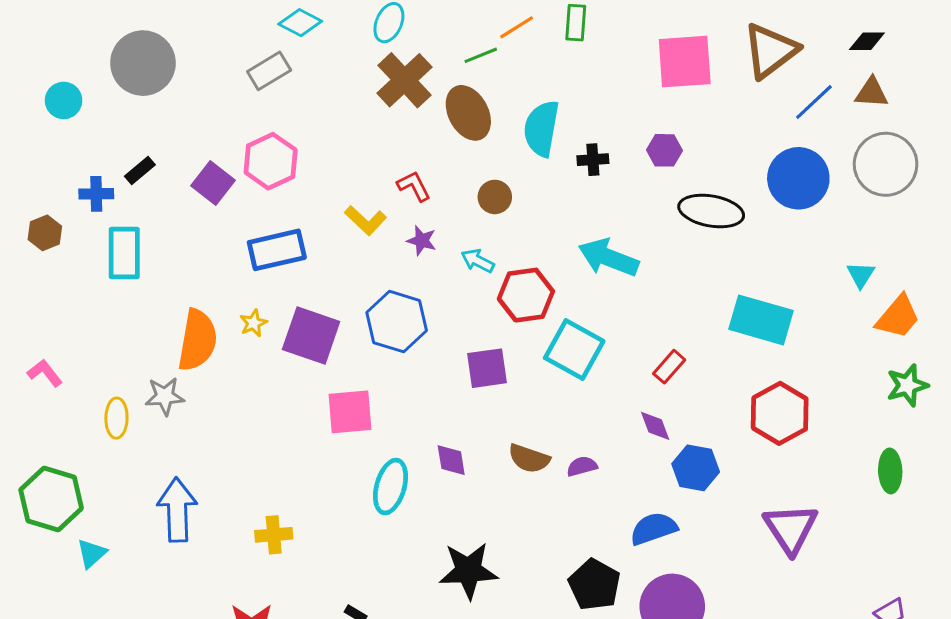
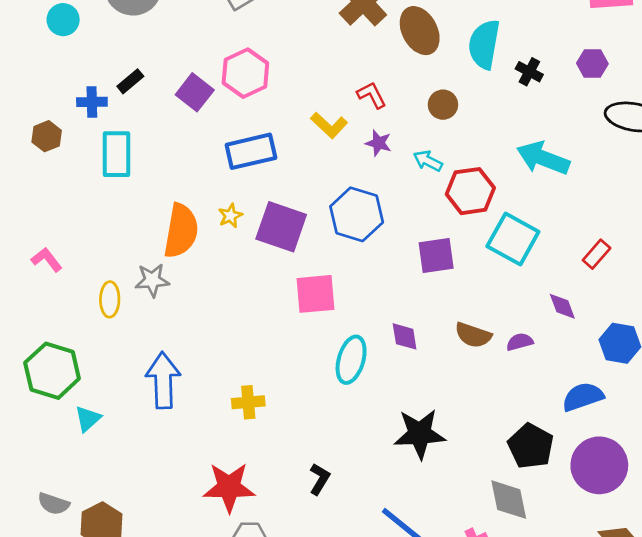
black cross: (593, 160) -> (529, 72), turned 32
purple diamond: (655, 426) -> (562, 306), moved

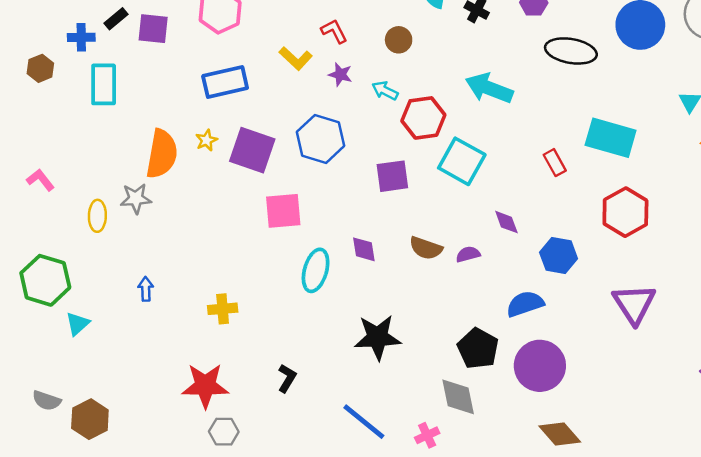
purple square: (195, 92) -> (153, 29), moved, turned -32
red rectangle: (597, 254) -> (555, 163), moved, turned -70
blue arrow: (163, 380) -> (146, 289), size x0.5

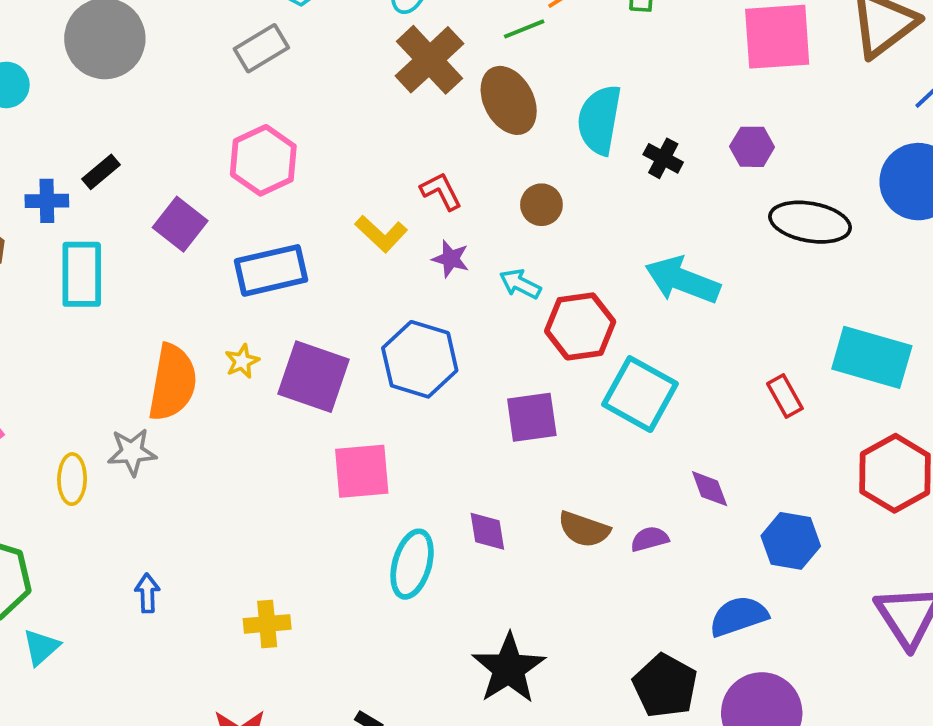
purple square: (153, 29) -> (180, 224), moved, turned 32
black star: (378, 337) -> (509, 668), turned -30

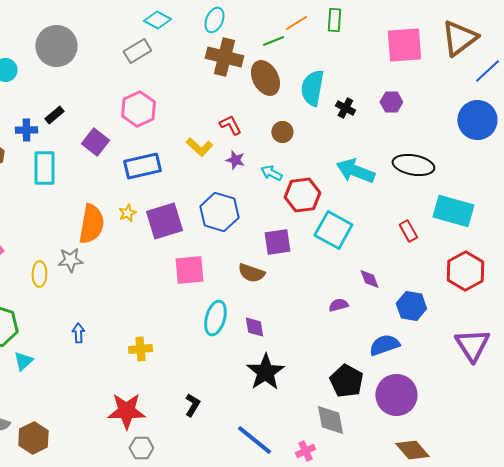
brown cross: (429, 60) -> (224, 57), turned -33
black ellipse: (810, 222) -> (413, 165), moved
purple square: (314, 377) -> (164, 221), turned -36
brown semicircle: (584, 529) -> (251, 273), moved
purple diamond: (487, 531) -> (254, 327), moved

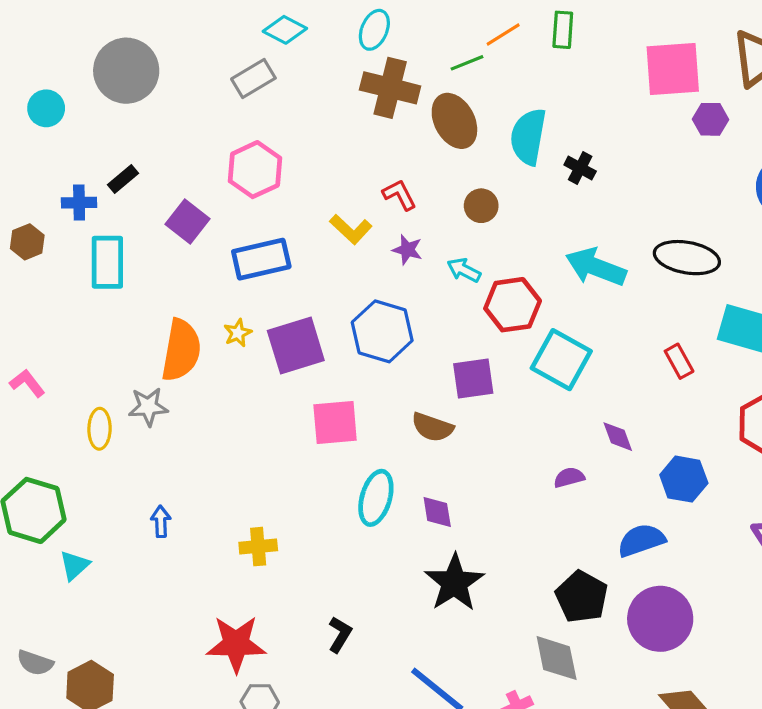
purple hexagon: (391, 102) -> (710, 119), moved

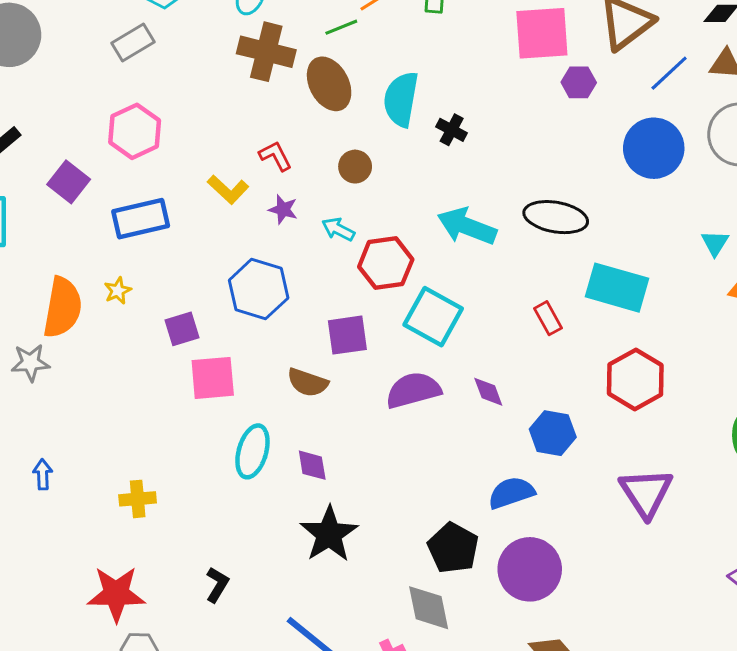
purple square: (296, 346) -> (182, 329), moved, size x0.6
purple semicircle: (569, 477) -> (413, 390), moved, size x1.8

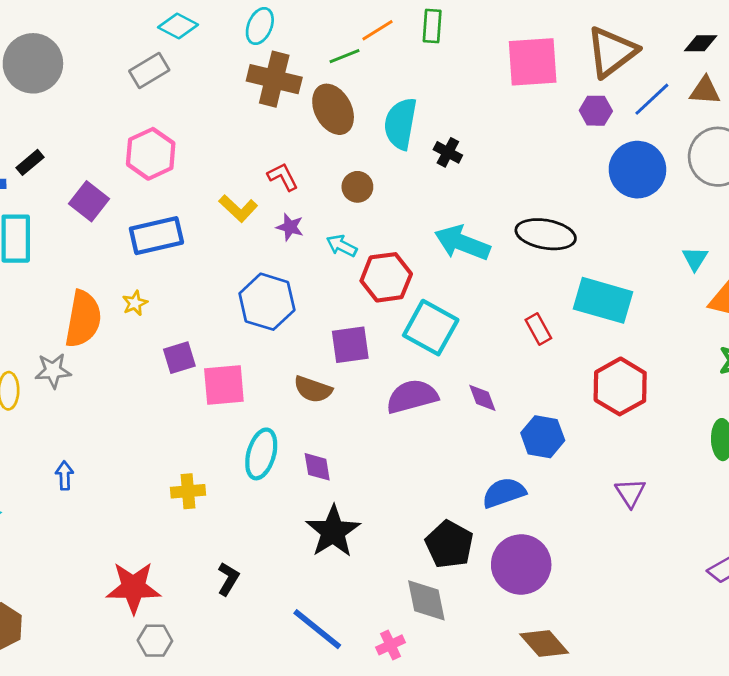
purple hexagon: (579, 82) -> (596, 111), moved
purple square: (182, 329) -> (179, 358), moved
purple triangle: (646, 493) -> (630, 493), size x0.6
yellow cross: (138, 499) -> (188, 491), moved

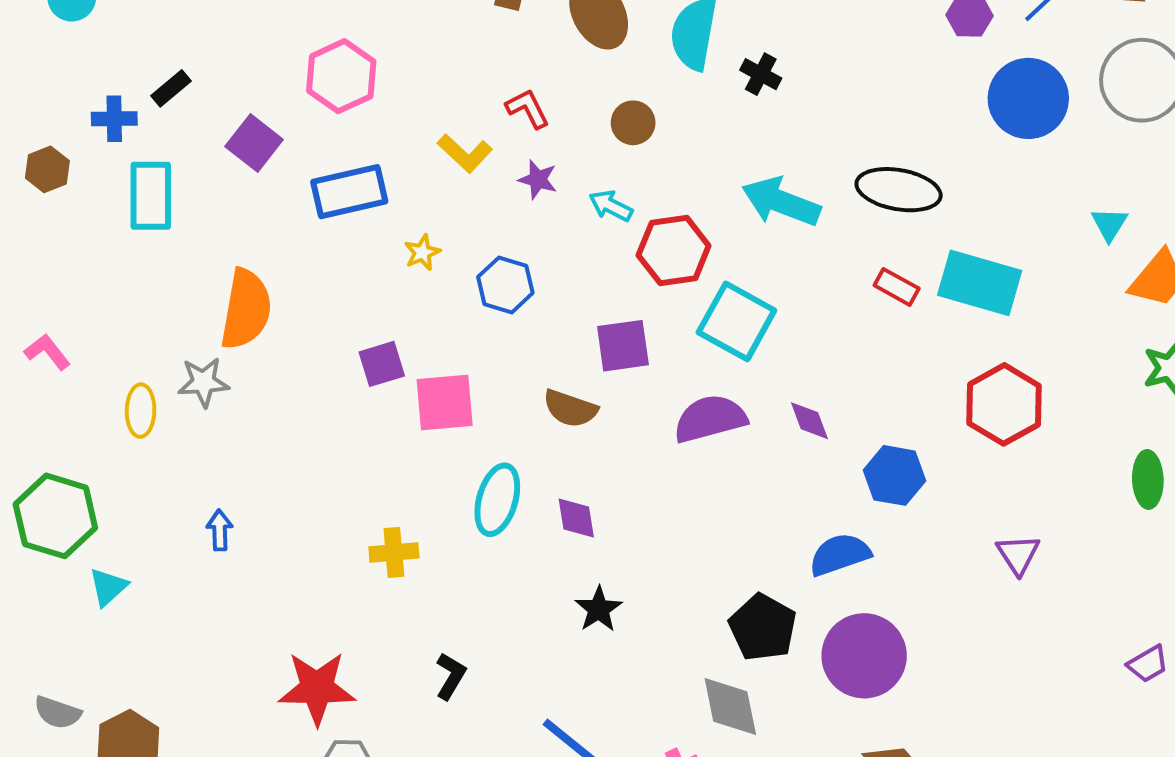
blue hexagon: (267, 302) -> (505, 285), size x0.7
yellow star: (135, 303) -> (422, 252), moved
red rectangle: (538, 329) -> (897, 287), moved, turned -32
black star: (333, 531) -> (599, 609), size x0.6

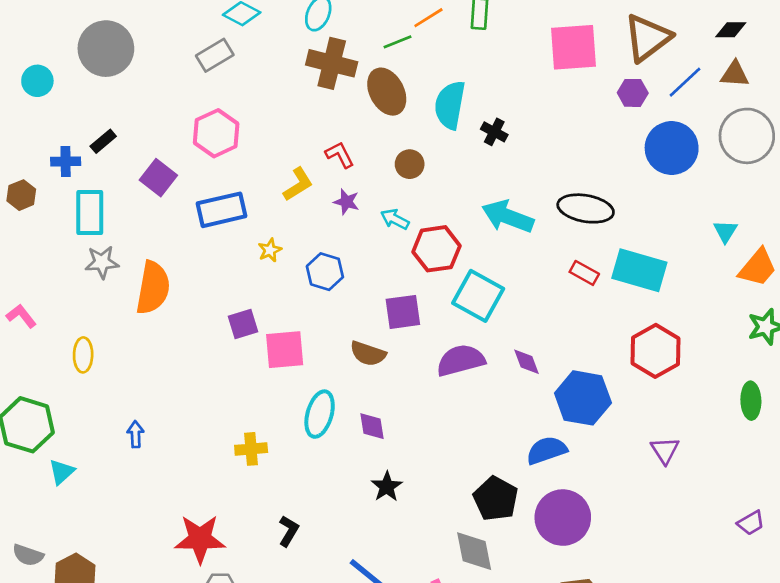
yellow L-shape: (465, 153) -> (298, 184), turned -75
gray star: (203, 382) -> (102, 262), moved
blue hexagon: (895, 475) -> (583, 398), size x1.4

